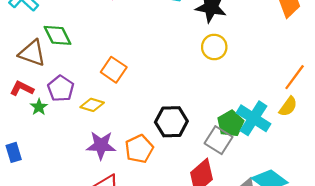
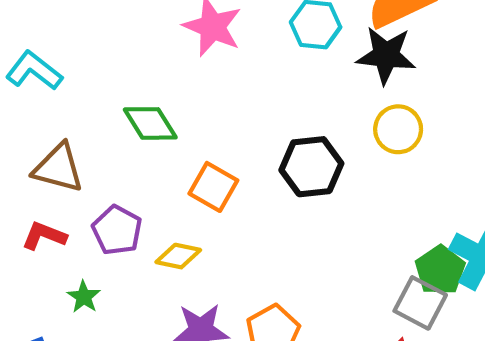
green diamond: (57, 35) -> (150, 123), moved
green star: (39, 107) -> (84, 297), moved
black hexagon: (171, 122) -> (311, 167), moved

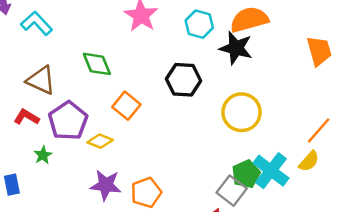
yellow circle: (398, 129) -> (242, 112), moved, size x1.4
black hexagon: (311, 167) -> (184, 80), moved
purple pentagon: (117, 230) -> (68, 121), size x1.4

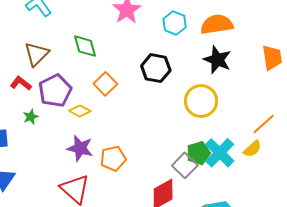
black star: (236, 48) -> (217, 60), moved
brown triangle: (41, 80) -> (37, 54), turned 44

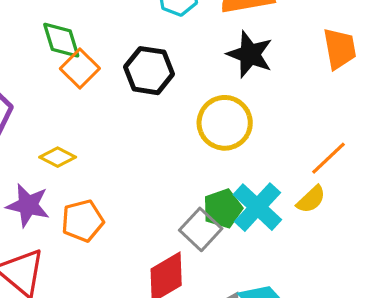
green diamond: (85, 46) -> (61, 40), moved
orange square: (105, 84) -> (80, 68), moved
yellow diamond: (80, 111) -> (58, 157), moved

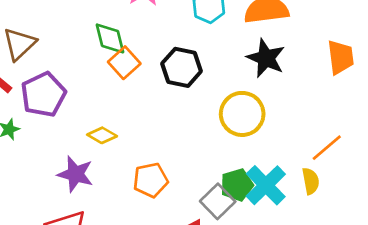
yellow semicircle: (311, 199) -> (311, 181), turned -60
orange pentagon: (83, 221) -> (151, 180), moved

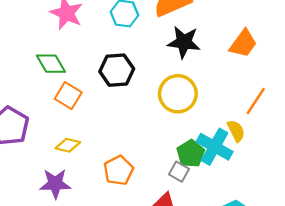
orange trapezoid: (341, 57) -> (243, 44), moved, turned 60
orange square: (124, 63) -> (68, 96), moved
yellow semicircle: (311, 181) -> (236, 131), moved
gray square: (218, 201) -> (179, 172), size x0.7

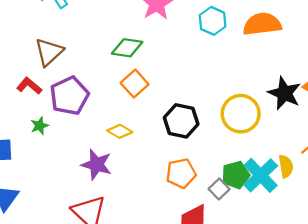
black star: (184, 42) -> (284, 93), moved
green diamond: (51, 64) -> (127, 48), turned -68
black hexagon: (117, 70) -> (181, 121), moved
orange pentagon: (118, 170) -> (181, 173), moved

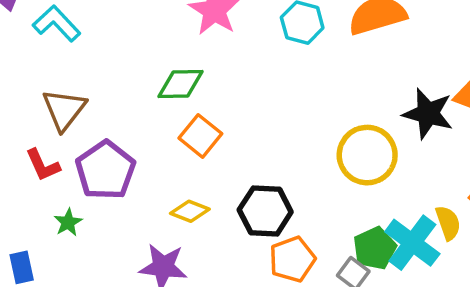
red L-shape: (29, 86) -> (43, 165), turned -145
black hexagon: (181, 121) -> (265, 211), moved

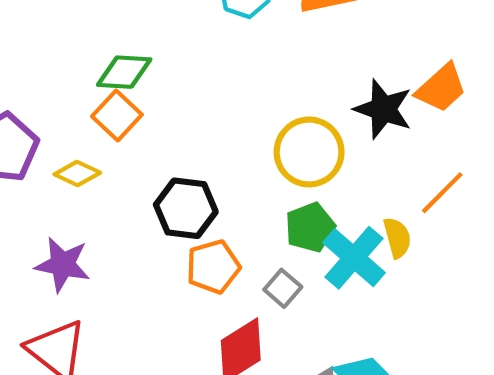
green diamond: (180, 84) -> (124, 72), moved
yellow diamond: (190, 211) -> (77, 173), moved
green pentagon: (375, 248) -> (310, 227), moved

